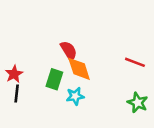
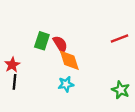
red line: (135, 62) -> (120, 39), moved, turned -42
green rectangle: (54, 79) -> (42, 41), moved

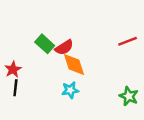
green rectangle: (42, 41) -> (45, 44), turned -66
red semicircle: (60, 44) -> (64, 47), turned 90

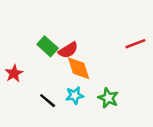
black line: (15, 88) -> (48, 101), moved, turned -56
green star: (129, 96) -> (108, 98), moved

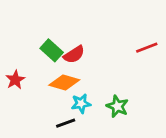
orange diamond: (79, 68) -> (64, 83), moved, turned -56
black line: (48, 101) -> (66, 123), moved, turned -60

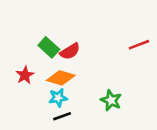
red star: (15, 80) -> (25, 75), moved
cyan star: (81, 104) -> (58, 98), moved

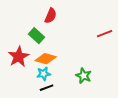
red semicircle: (70, 51) -> (51, 16), moved, turned -35
red star: (25, 75) -> (19, 57), size x1.5

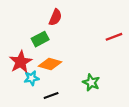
green rectangle: (37, 36) -> (40, 39), turned -70
cyan star: (44, 74) -> (31, 78), moved

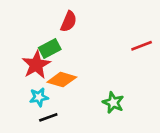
red star: (21, 62) -> (36, 65), moved
black line: (51, 95) -> (48, 117), moved

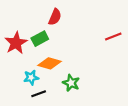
red star: (36, 65) -> (16, 43), moved
green star: (113, 103) -> (71, 83), moved

